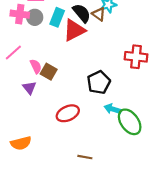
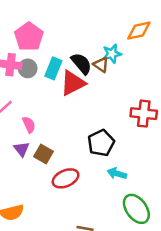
brown square: (49, 72) -> (44, 154), moved
green ellipse: (130, 122) -> (136, 209), moved

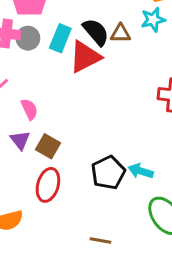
cyan star: (112, 54) -> (153, 20), moved
brown triangle: (101, 65) -> (121, 34), turned -35
black pentagon: (101, 143) -> (108, 173), moved
red ellipse: (66, 178) -> (48, 185), moved, turned -50

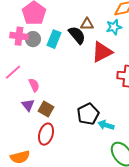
brown triangle: (121, 34) -> (87, 24), moved
red triangle: (85, 57) -> (102, 52), moved
black pentagon: (108, 173) -> (88, 114), moved

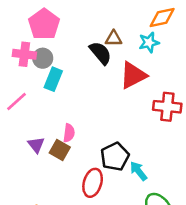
cyan rectangle: (54, 39) -> (53, 79), moved
pink semicircle: (34, 85) -> (69, 133), moved, turned 32
cyan arrow: (106, 125) -> (138, 171), turned 35
red ellipse: (46, 134) -> (93, 183), moved

